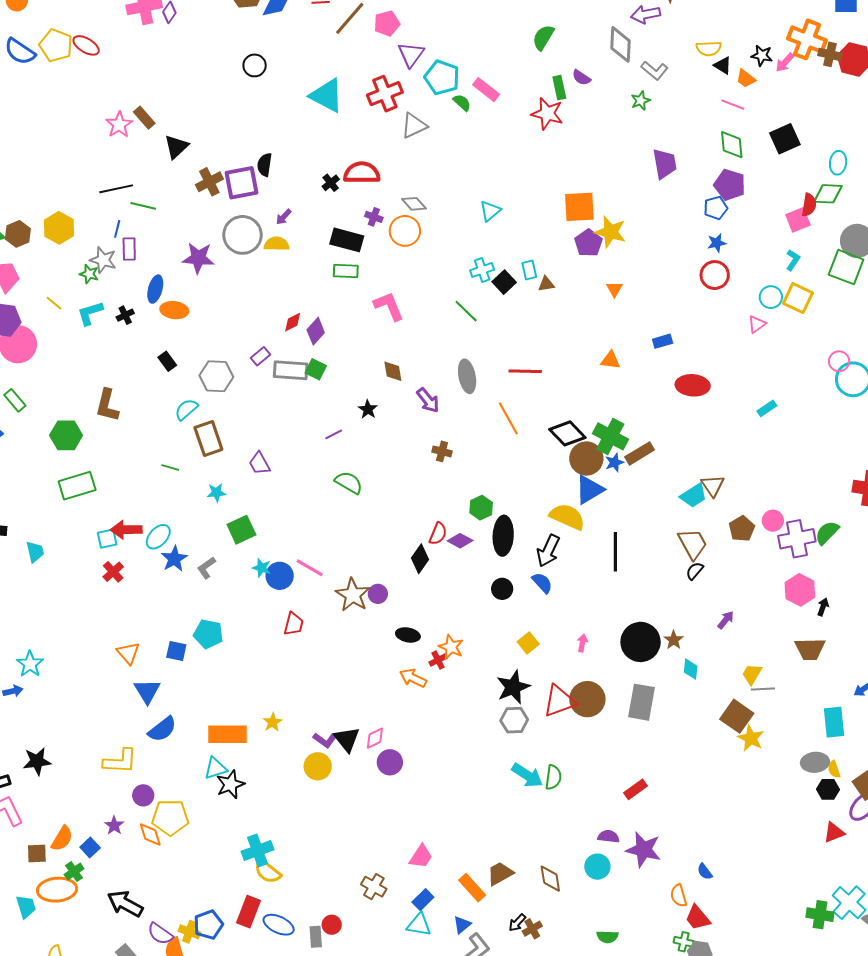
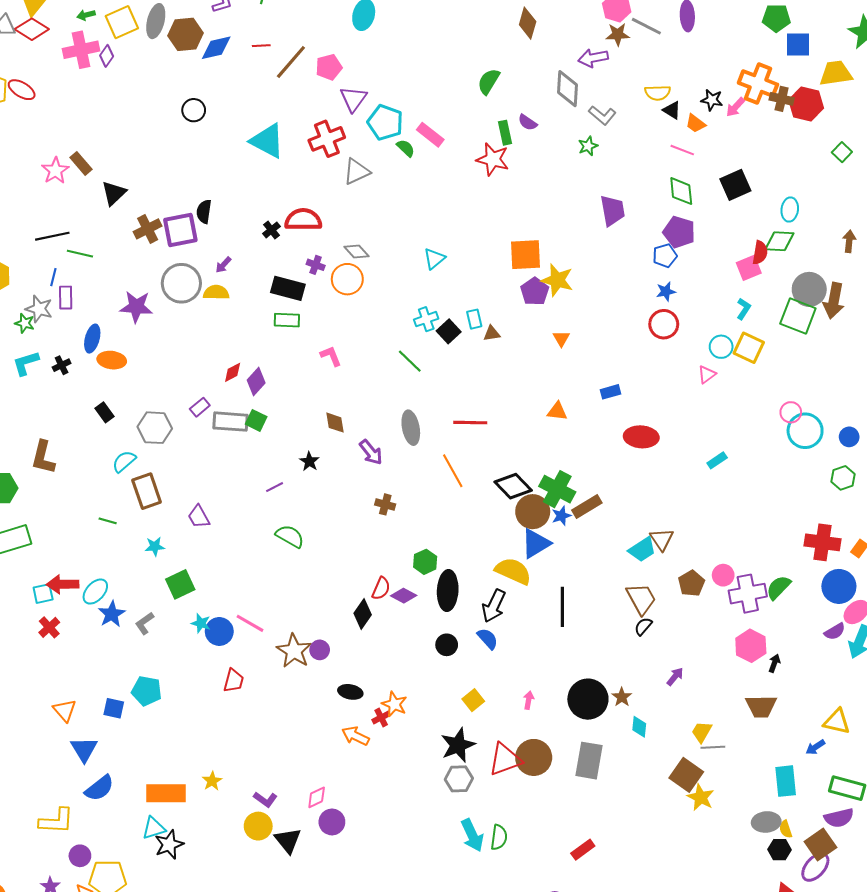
pink L-shape: (389, 306) -> (331, 356), size x0.7
black triangle: (347, 739) -> (288, 840), moved
cyan arrow: (527, 775) -> (472, 835), turned 32

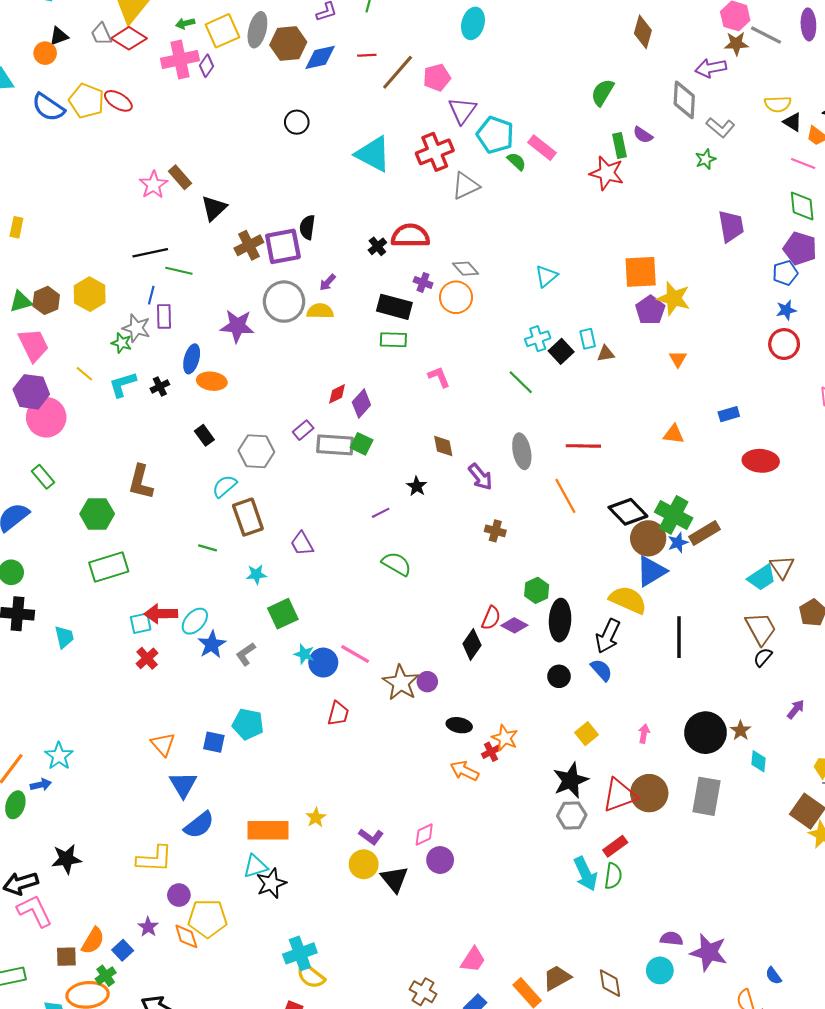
red rectangle: (583, 850) -> (615, 846), moved

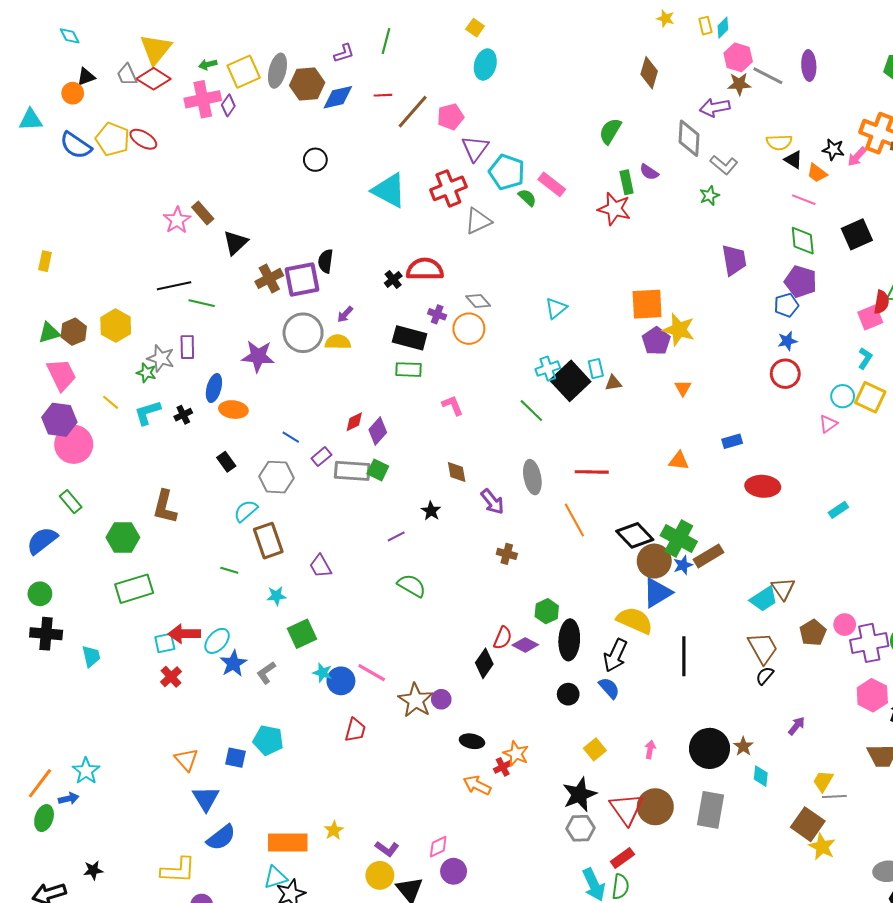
blue line: (151, 295) -> (291, 437), moved, turned -72
black square: (561, 351) -> (570, 381), size x1.6
red triangle: (619, 795) -> (627, 809), turned -45
black star: (66, 859) -> (93, 870), size x0.7

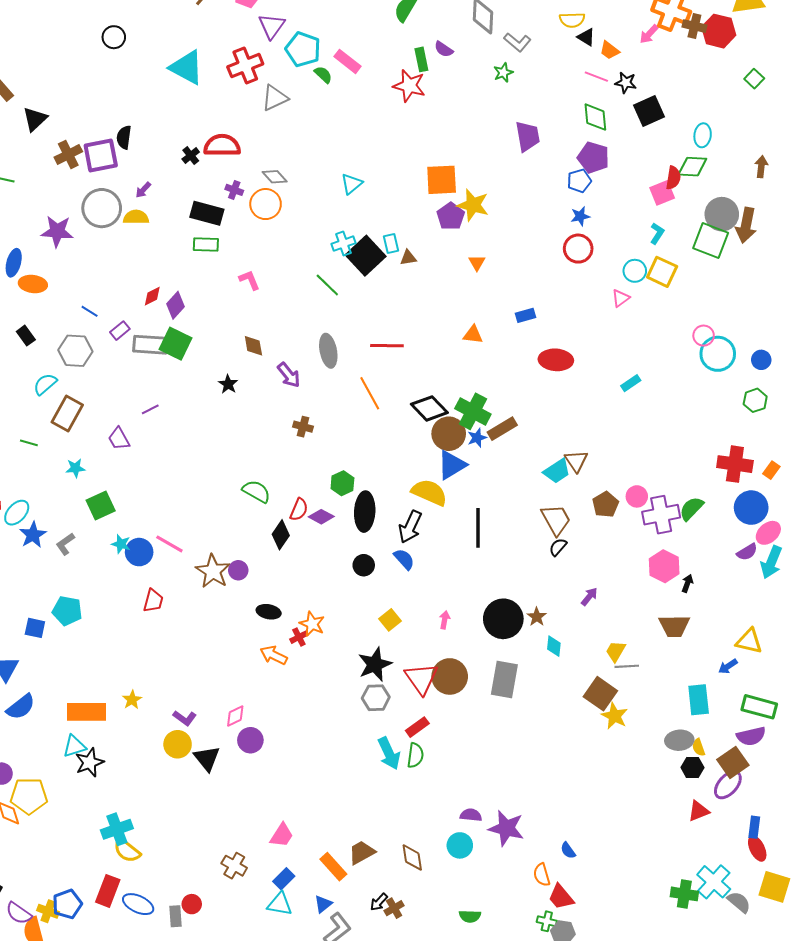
black star: (833, 149) -> (626, 83), moved
green square: (378, 470) -> (176, 344), size x1.5
purple line: (396, 536) -> (150, 409), moved
brown rectangle: (268, 541) -> (67, 413), turned 48
green semicircle: (412, 586) -> (256, 491), moved

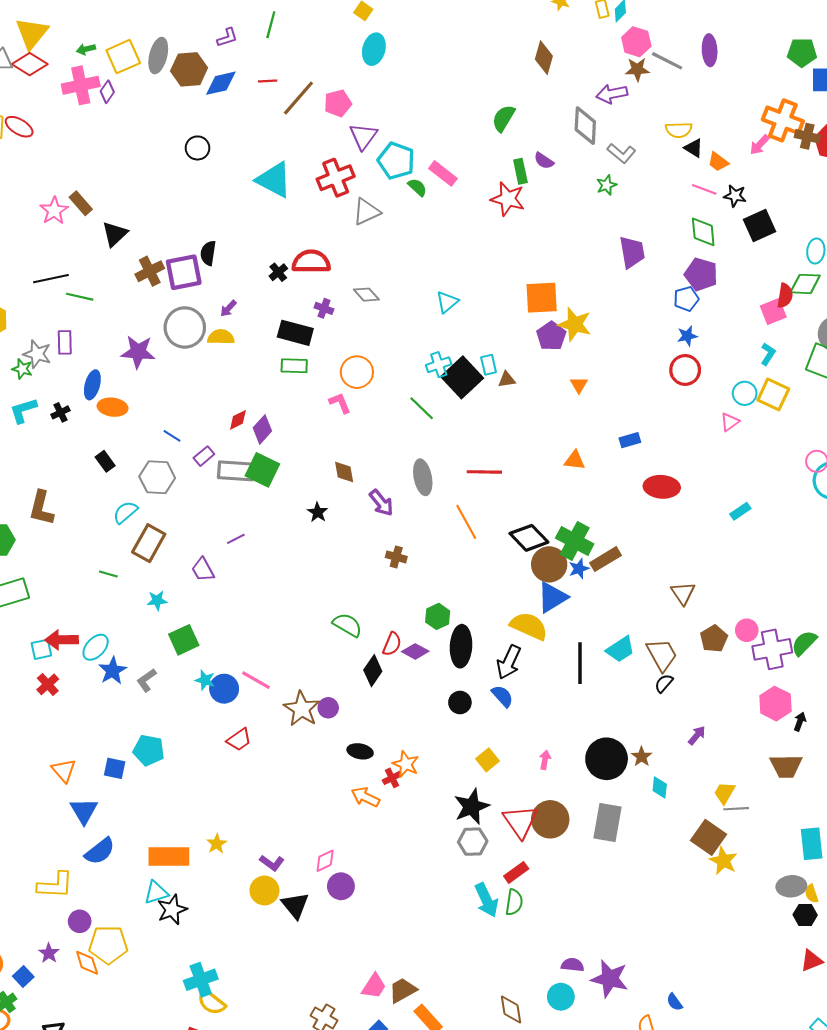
orange circle: (266, 204) -> (357, 372), moved
cyan trapezoid: (557, 471) -> (620, 649), moved
red trapezoid: (153, 601) -> (239, 740), turned 40
brown trapezoid: (362, 853) -> (403, 990), moved

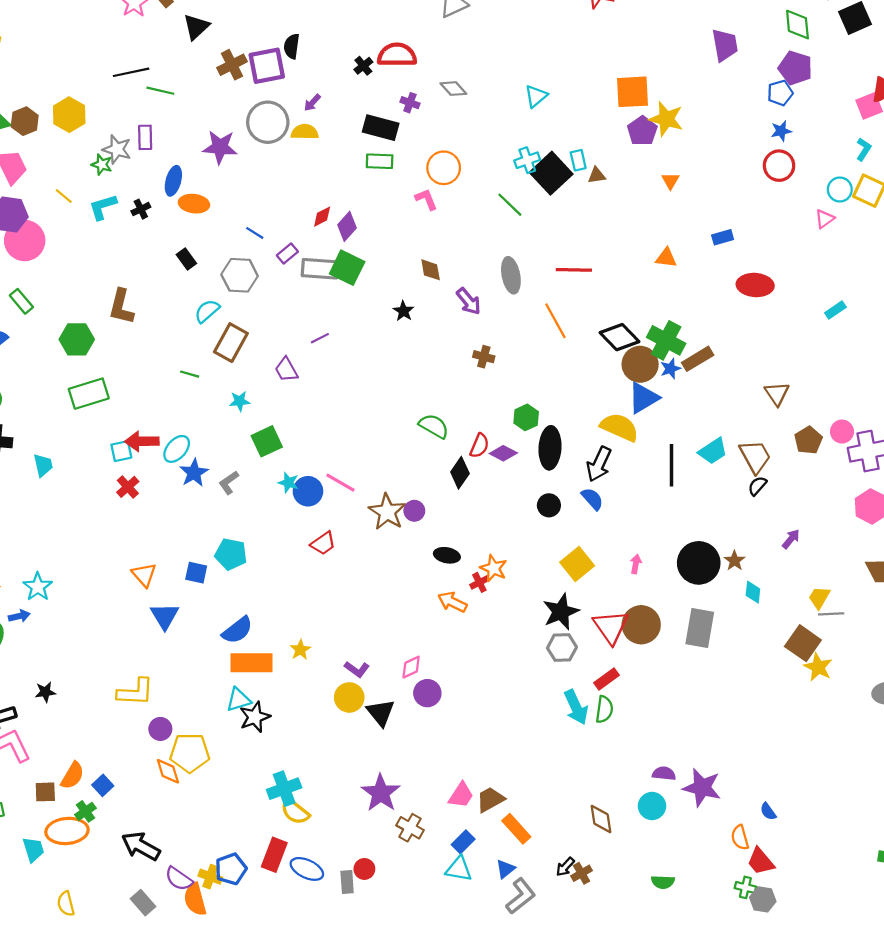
yellow square: (488, 760) -> (577, 564), size x1.4
blue semicircle: (100, 851) -> (237, 630), moved
purple star: (49, 953) -> (381, 793), moved, size x1.8

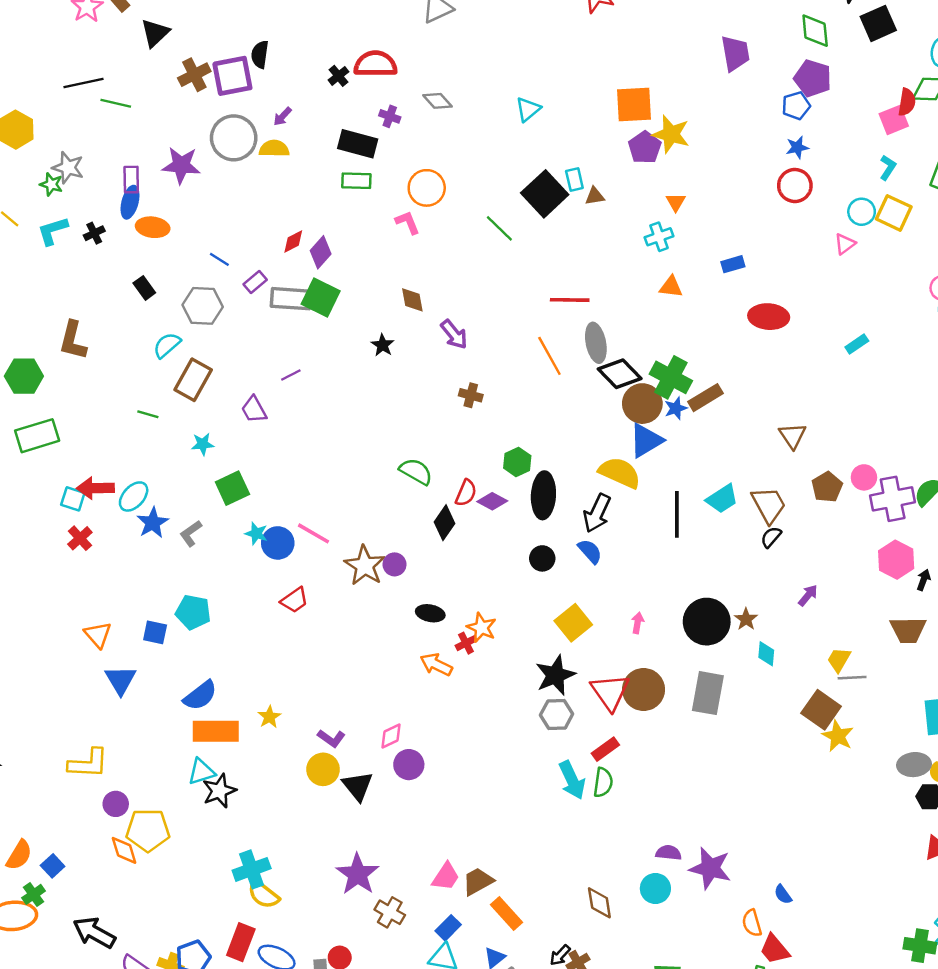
purple rectangle: (145, 137) -> (131, 180), moved
cyan cross: (527, 160) -> (659, 237), moved
gray ellipse: (511, 275) -> (596, 343), moved
cyan square: (121, 451) -> (73, 499), turned 30

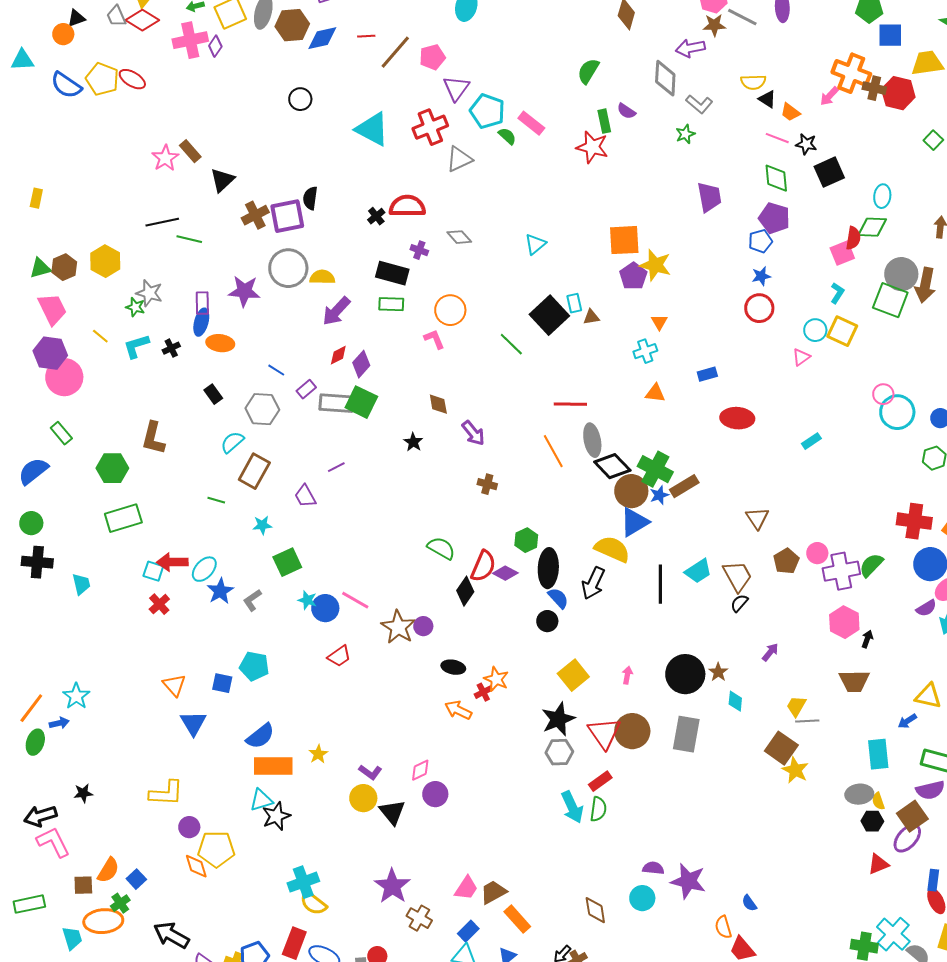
purple arrow: (283, 116) -> (336, 311), moved, size x1.8
red semicircle: (466, 493) -> (483, 566), size x1.4
blue semicircle: (590, 551) -> (558, 598), moved

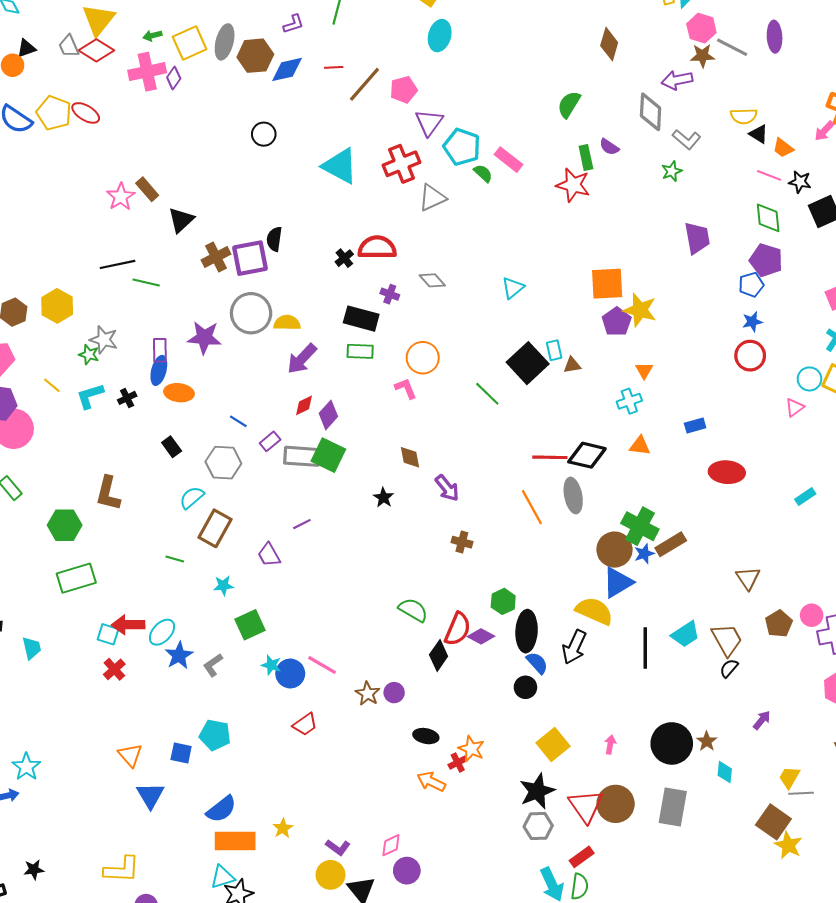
black diamond: (612, 466) -> (587, 455), moved, turned -33
brown star: (398, 627) -> (368, 694), size x0.7

